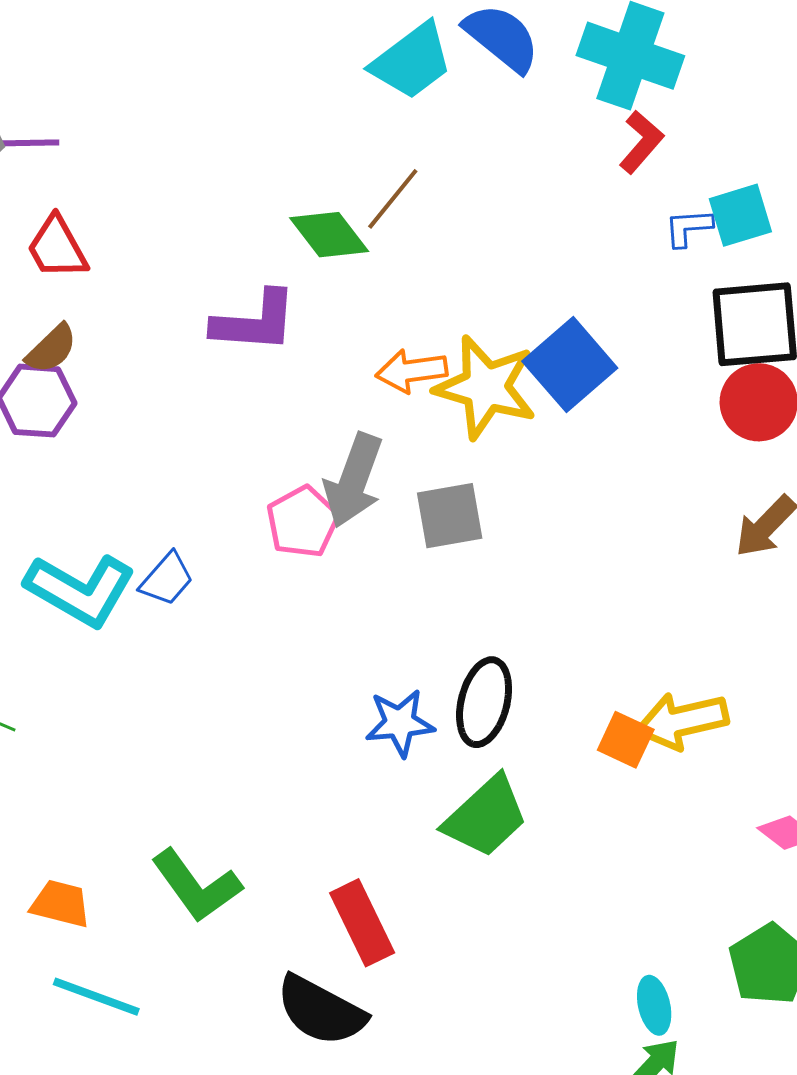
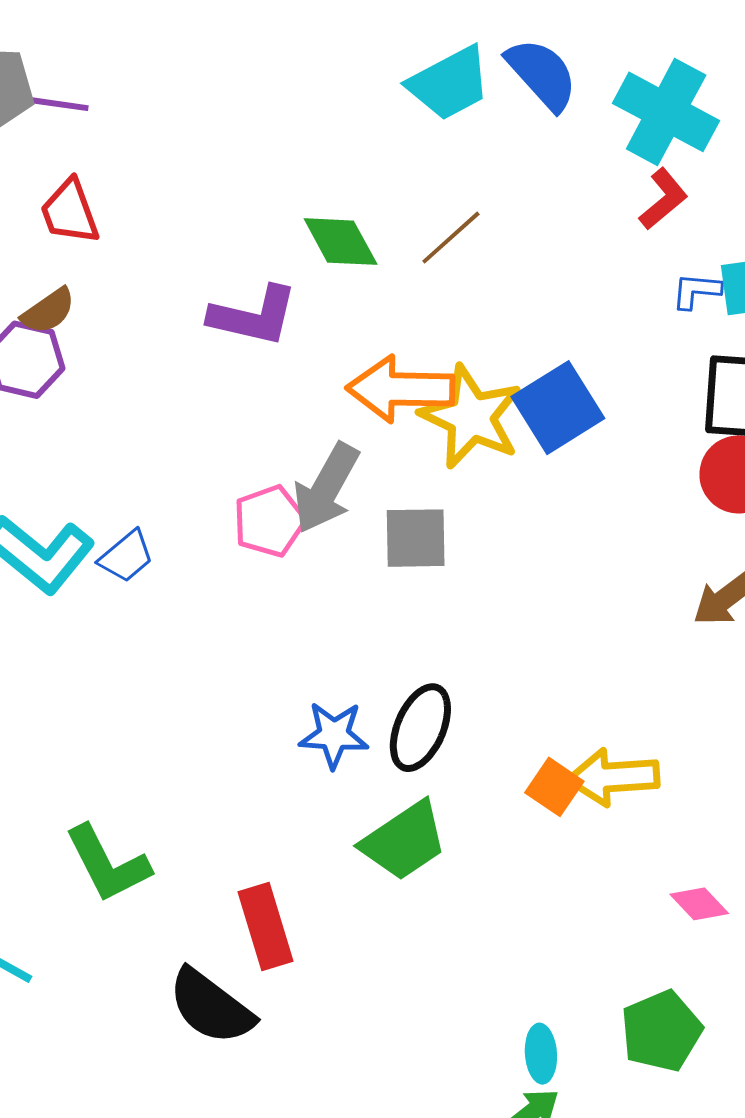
brown line: (393, 199) -> (451, 238), moved
orange arrow: (412, 371) -> (401, 389), size x1.5

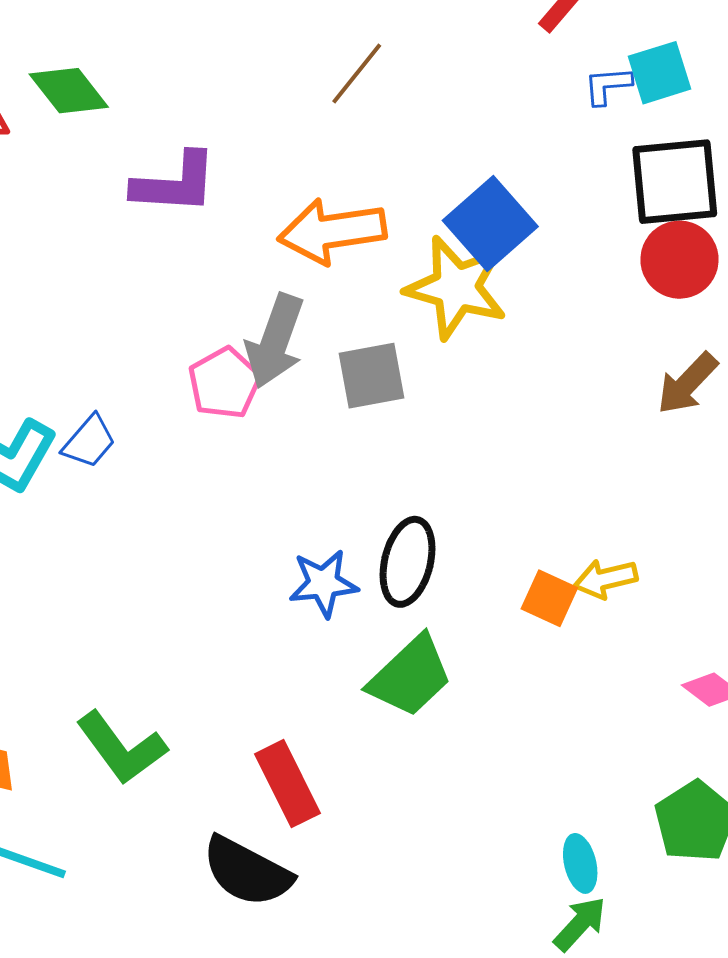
green diamond: (341, 242) -> (69, 91), moved
yellow star: (471, 417) -> (456, 288), moved
yellow arrow: (613, 777) -> (606, 579), size x0.7

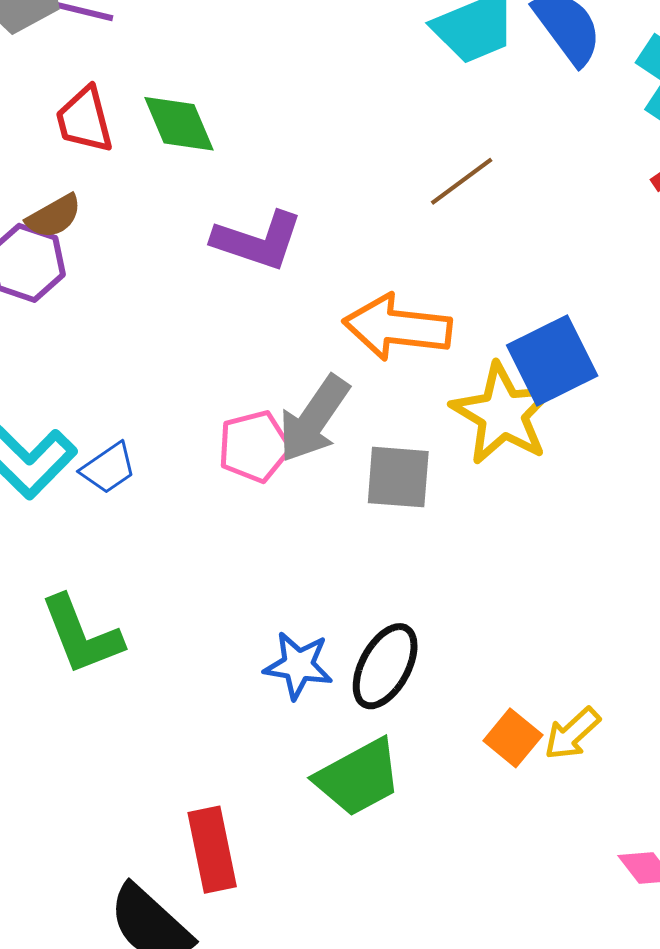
yellow arrow: (606, 579) -> (572, 734), turned -44
green L-shape: (121, 748) -> (81, 635), moved

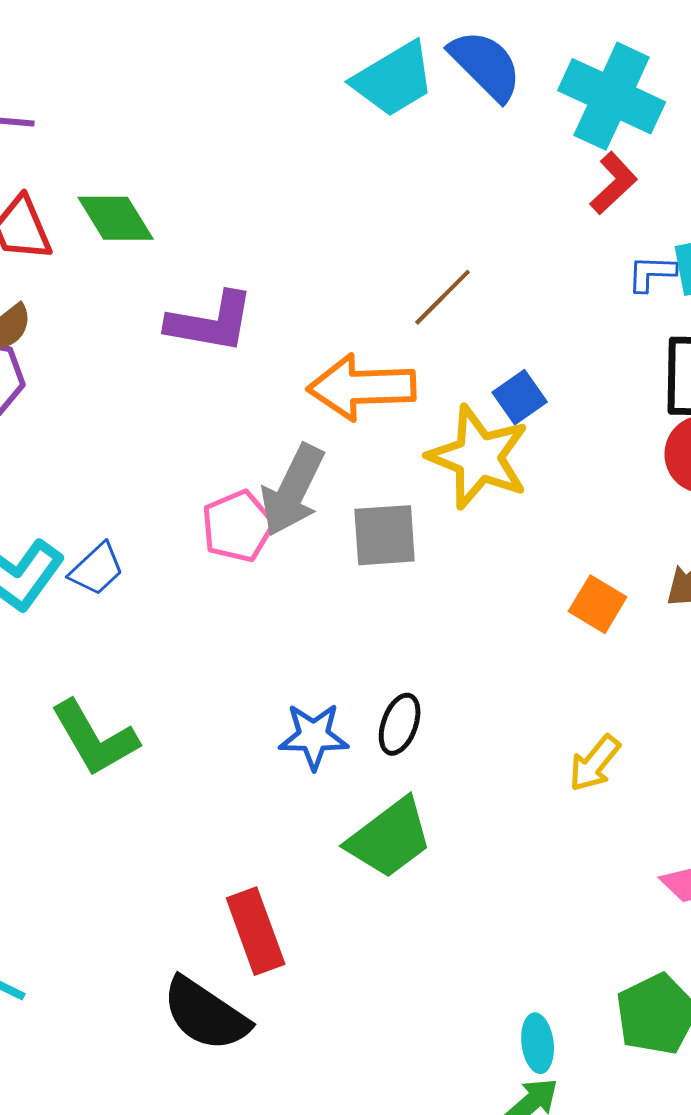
brown line: (462, 181) -> (443, 297), moved
blue square: (552, 361) -> (520, 397), size x0.6
black ellipse: (385, 666) -> (400, 724), size x0.7
orange square: (513, 738) -> (598, 604), moved

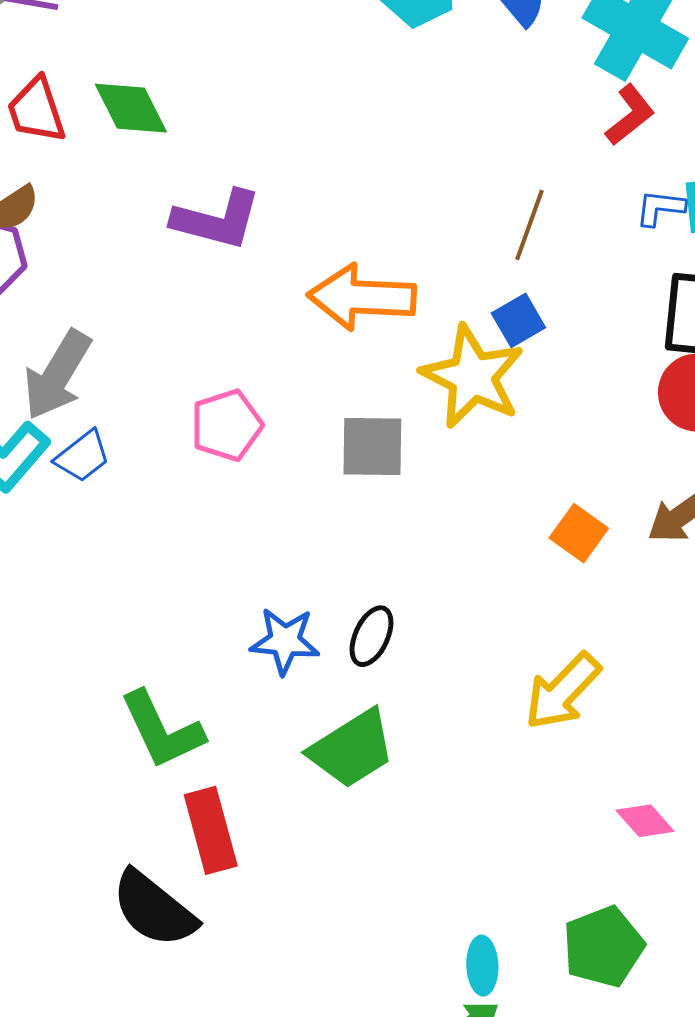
brown line: (443, 297) -> (529, 225), moved, turned -30
gray arrow: (293, 490) -> (57, 375), moved
green L-shape: (95, 738) -> (162, 730), moved
yellow arrow: (595, 763) -> (563, 691), size x1.4

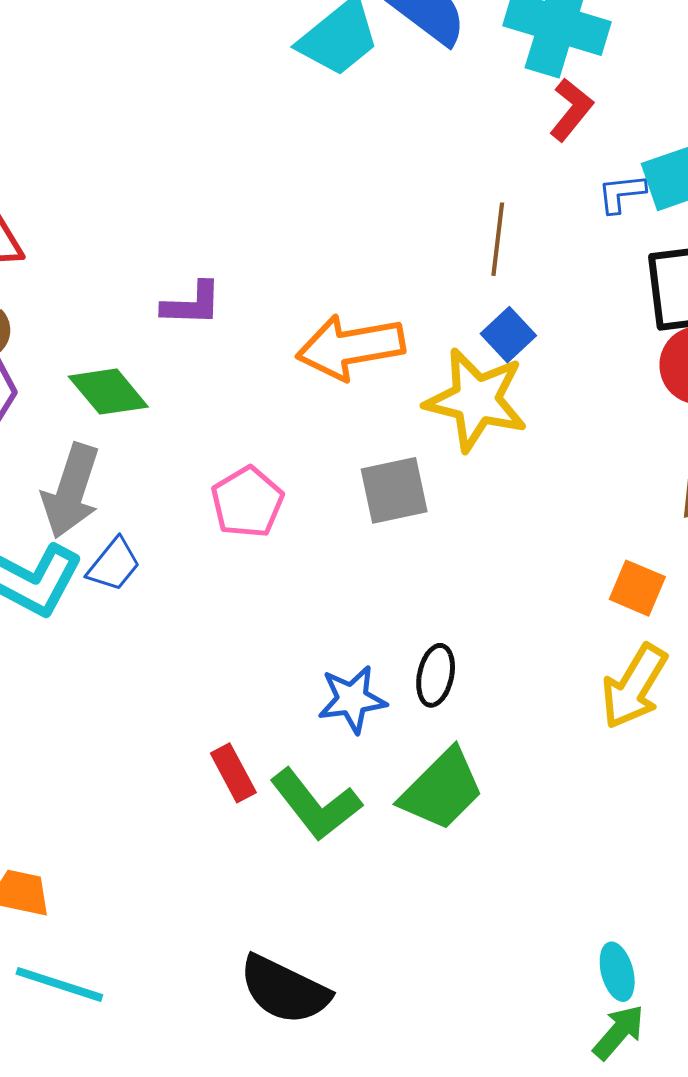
green diamond: (131, 108) -> (108, 392), moved
purple L-shape: (217, 220) -> (192, 304), size x0.7
orange square: (579, 533) -> (637, 588), moved
green L-shape: (162, 730) -> (316, 805), moved
red rectangle: (211, 830) -> (233, 773), moved, size x0.7

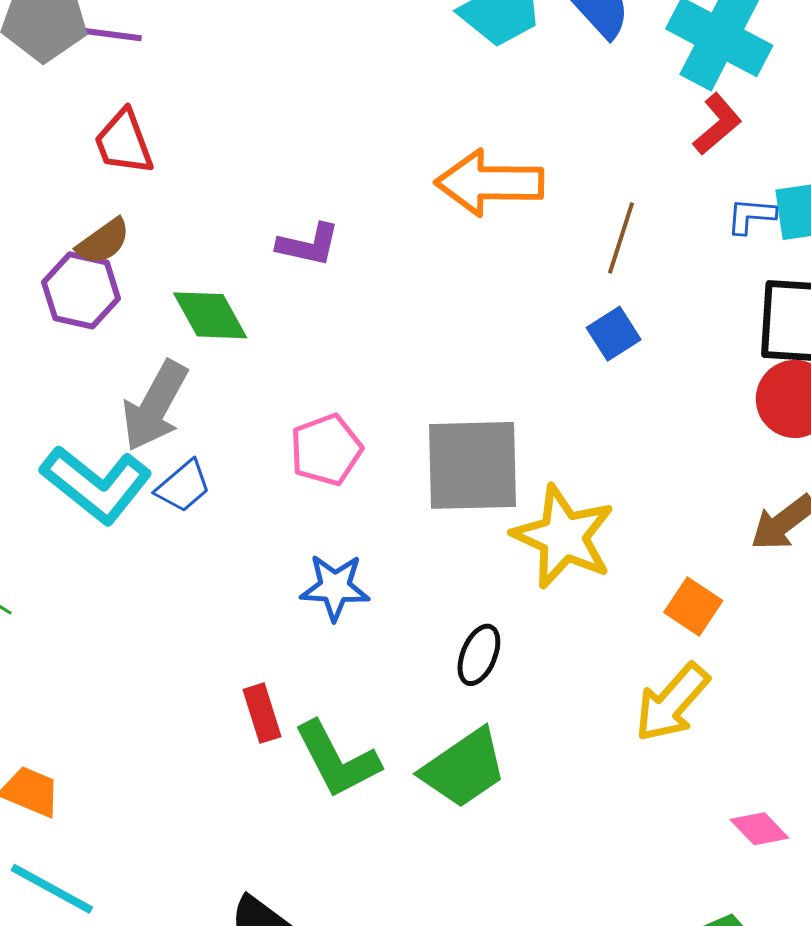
orange arrow: (350, 347) -> (489, 183), moved
yellow star: (476, 400) -> (563, 537), moved
gray square: (394, 490) -> (473, 465), size x1.5
blue star: (352, 699) -> (335, 587), moved

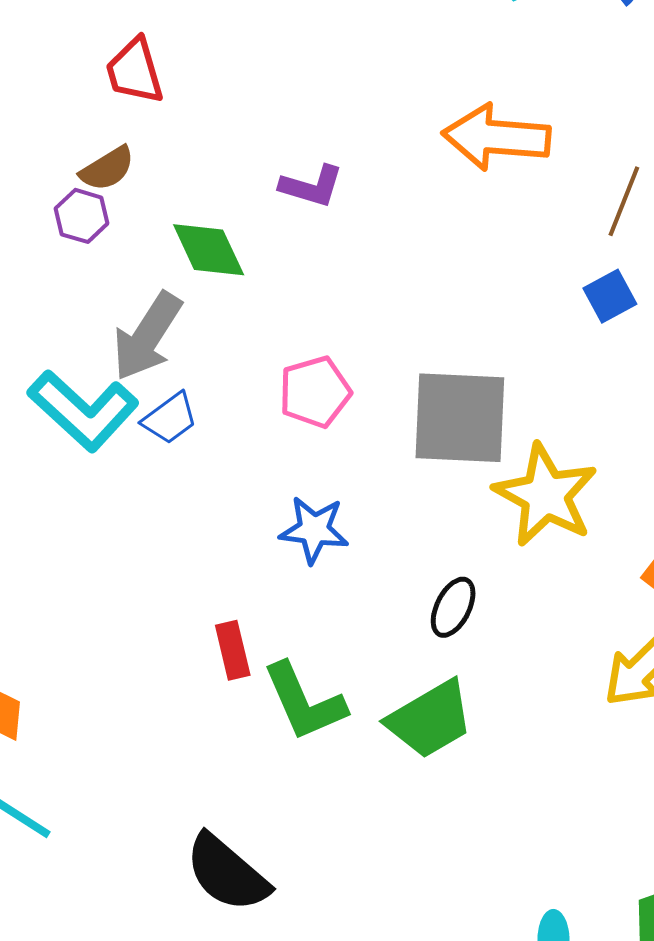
purple hexagon: (81, 290) -> (82, 216), size x0.7

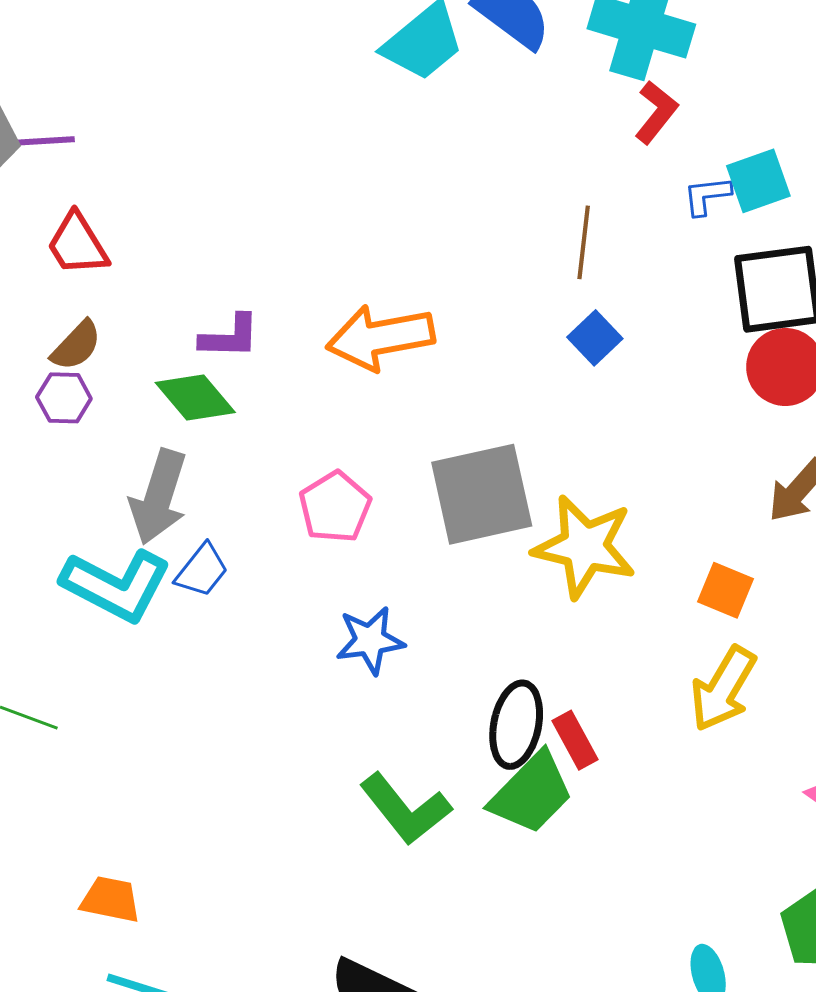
orange arrow: (496, 137) -> (380, 337), moved
purple L-shape: (312, 186) -> (230, 337), moved
black ellipse: (453, 607) -> (516, 725), moved, size x1.4
red rectangle: (233, 650) -> (575, 740), moved

